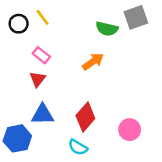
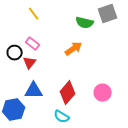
black circle: (19, 24) -> (15, 53), moved
pink circle: (130, 130) -> (103, 93), moved

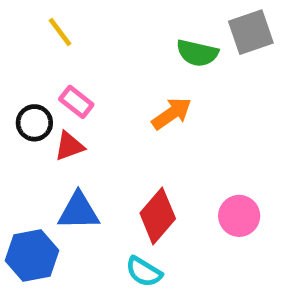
yellow line: (34, 14) -> (60, 32), moved
red triangle: (30, 63) -> (69, 146), turned 32

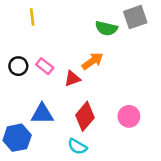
yellow line: (60, 32) -> (32, 17), turned 30
pink rectangle: (76, 102) -> (45, 66), moved
red triangle: (69, 146) -> (72, 79), moved

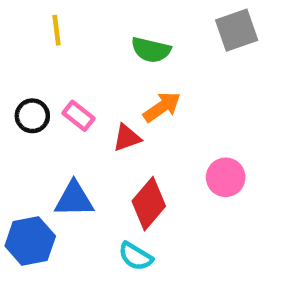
green semicircle: (106, 28) -> (151, 50), moved
pink circle: (129, 116) -> (226, 177), moved

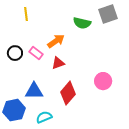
green semicircle: (151, 50) -> (82, 23), moved
orange arrow: (162, 107) -> (56, 41), moved
cyan semicircle: (136, 256) -> (44, 117), moved, turned 126

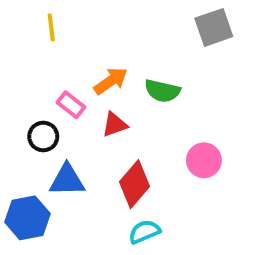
green semicircle: (82, 23) -> (162, 91), moved
black circle: (15, 53) -> (43, 136), moved
cyan semicircle: (44, 117) -> (144, 232), moved

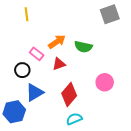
blue triangle: (67, 180) -> (35, 92), turned -30

